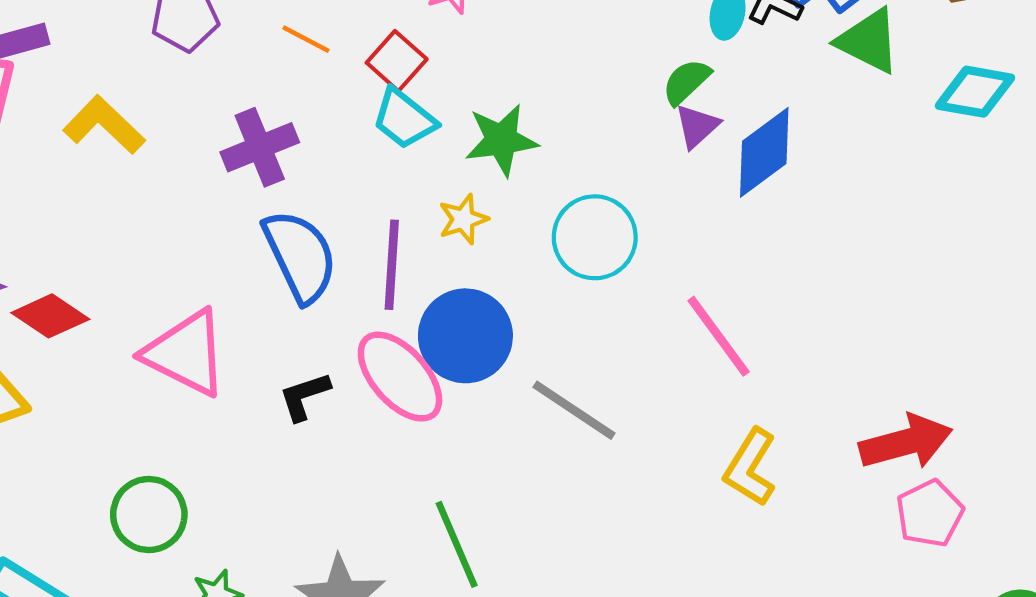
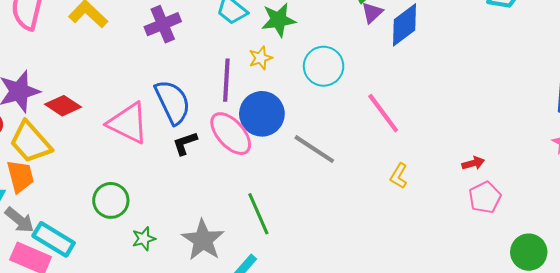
blue semicircle: (300, 256) -> (173, 102), moved
red arrow: (906, 442) -> (473, 163), size x0.5
yellow L-shape: (750, 467) -> (399, 176), size x0.7

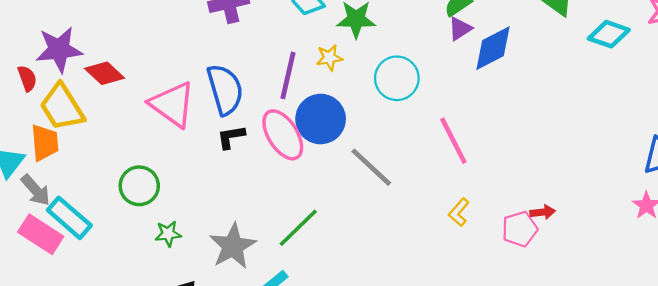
pink pentagon: (485, 197) -> (520, 229), moved
green line: (258, 214) -> (298, 228), turned 60

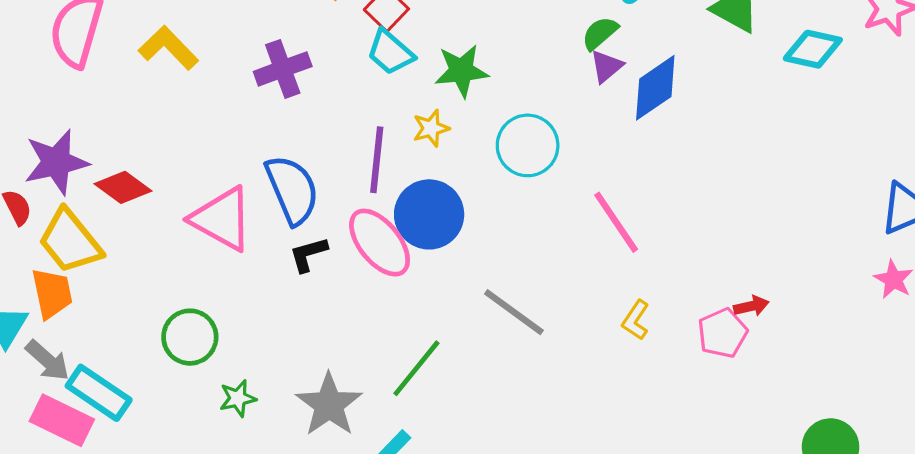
gray line: (371, 167) -> (514, 312), moved

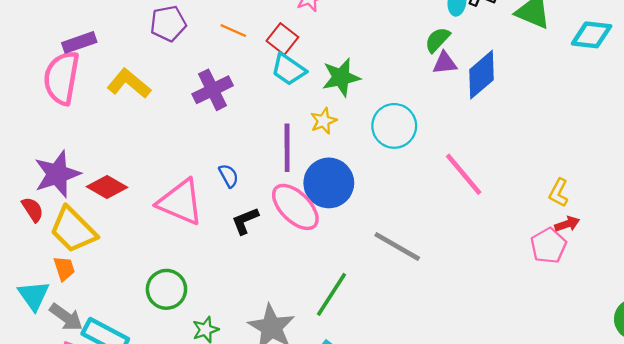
purple triangle: (606, 66) -> (445, 63), turned 40
blue semicircle: (292, 190) -> (229, 176), size x0.5
orange trapezoid: (52, 293) -> (64, 268), size x0.7
yellow L-shape: (636, 320) -> (559, 193), moved

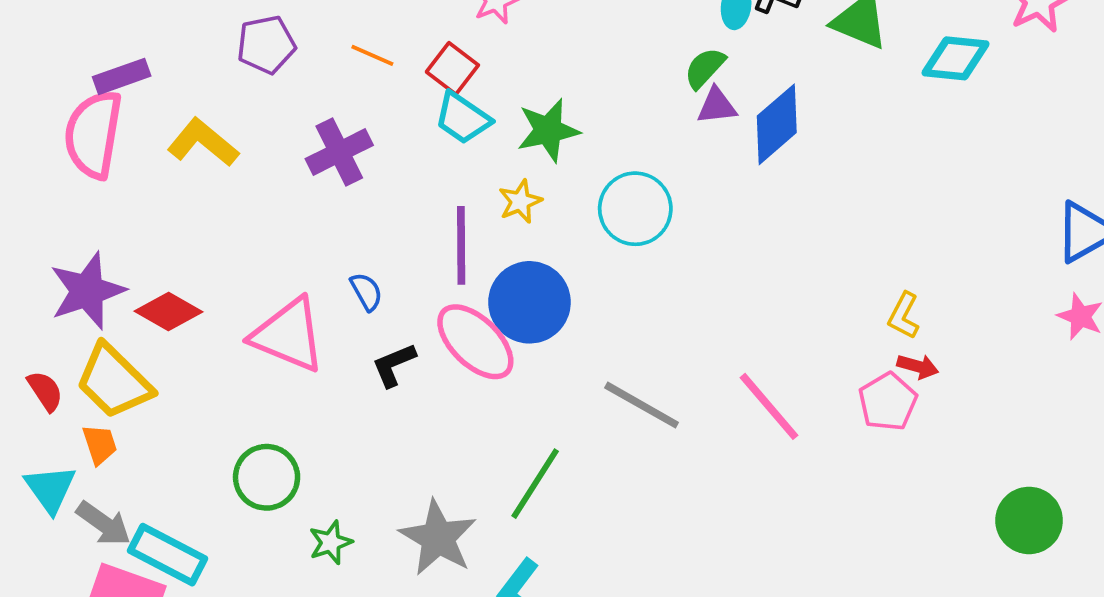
pink line: (464, 174) -> (769, 406), moved
red semicircle: (33, 209) -> (45, 391), moved
red arrow: (567, 224) -> (918, 366), turned 35

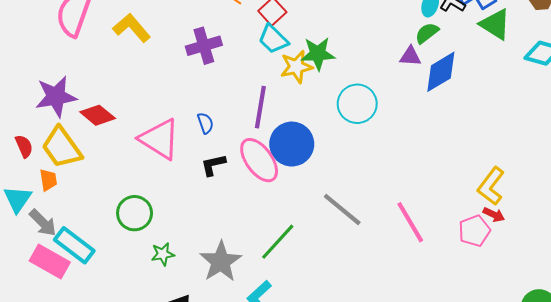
green semicircle: (705, 68) -> (427, 33), moved
yellow star: (520, 201) -> (296, 67), moved, size x1.4
yellow L-shape: (904, 316) -> (491, 186), size x1.5

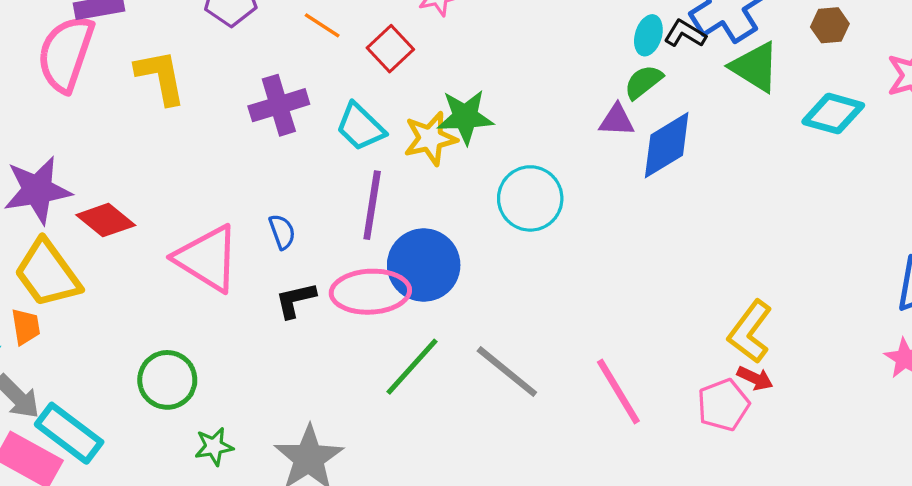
yellow L-shape: (132, 28) -> (161, 77), turned 30
cyan trapezoid: (273, 39) -> (360, 127), moved
pink ellipse: (259, 160) -> (370, 292), turned -57
green line: (278, 242) -> (412, 367), moved

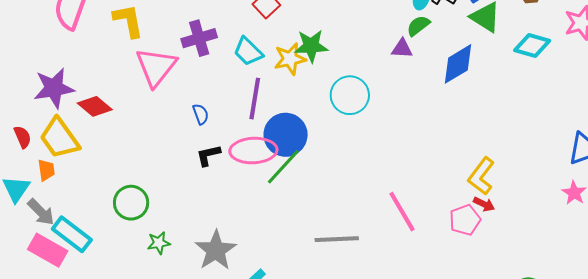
blue diamond: (667, 145) -> (458, 64), moved
pink triangle: (207, 258) -> (156, 67), moved, turned 36
green line: (412, 367) -> (283, 167), moved
gray line: (507, 372) -> (337, 239), moved, turned -42

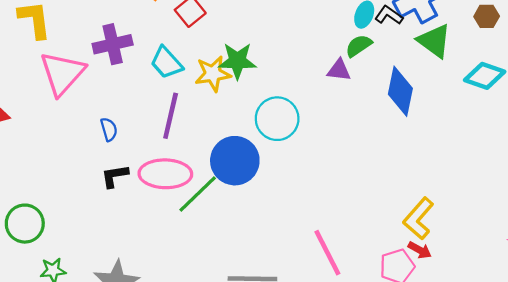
blue diamond: (458, 64) -> (400, 91), turned -51
blue circle: (286, 135) -> (235, 161), moved

